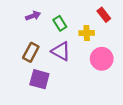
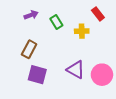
purple triangle: (61, 51) -> (76, 70), moved
pink circle: (102, 59) -> (102, 75), moved

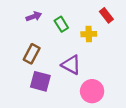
purple triangle: (76, 70) -> (71, 65), moved
pink circle: (102, 75) -> (92, 91), moved

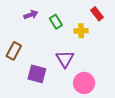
brown rectangle: (32, 54) -> (14, 51), moved
purple triangle: (71, 65) -> (65, 59), turned 30

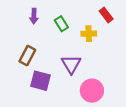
purple arrow: (31, 15) -> (34, 16), turned 112
brown rectangle: (14, 51) -> (27, 56), moved

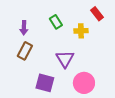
purple arrow: (34, 16) -> (24, 28), moved
purple square: (40, 81) -> (45, 83), moved

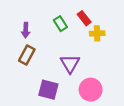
red rectangle: (97, 14) -> (84, 18), moved
yellow cross: (81, 31) -> (97, 33), moved

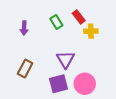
brown rectangle: (27, 55) -> (25, 69), moved
purple square: (48, 90) -> (58, 84), moved, turned -30

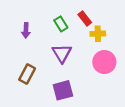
purple triangle: (66, 59) -> (62, 53), moved
pink circle: (85, 84) -> (104, 62), moved

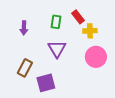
green rectangle: (61, 24) -> (56, 22), turned 40
purple square: (63, 90) -> (46, 83), moved

